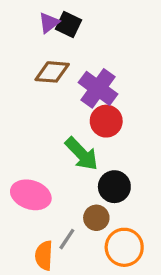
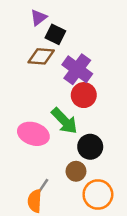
black square: (68, 24) -> (55, 34), moved
pink ellipse: (31, 195) -> (33, 134), moved
gray line: (67, 239) -> (42, 187), moved

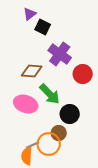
brown diamond: (41, 56) -> (32, 71), moved
red circle: (84, 95) -> (83, 74), moved
gray line: (42, 187) -> (33, 145), turned 32
orange circle: (98, 195) -> (49, 144), moved

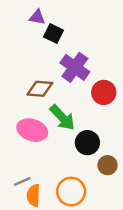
purple triangle: (30, 14) -> (37, 17), turned 48
brown circle: (59, 133) -> (107, 165), moved
orange circle: (49, 144) -> (71, 192), moved
gray line: (33, 145) -> (22, 182), moved

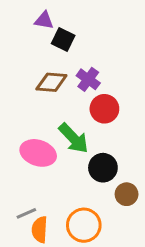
purple cross: (75, 67) -> (88, 79), size x0.7
brown diamond: (40, 89) -> (51, 82), moved
red circle: (104, 92) -> (104, 109), moved

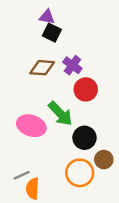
purple triangle: (44, 20) -> (47, 17), moved
orange circle: (84, 225) -> (80, 173), moved

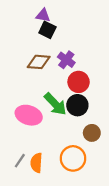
black circle: (84, 138) -> (77, 105), moved
brown circle: (104, 160) -> (92, 133), moved
gray line: (22, 175) -> (20, 161), turned -32
orange semicircle: (33, 189) -> (36, 163), moved

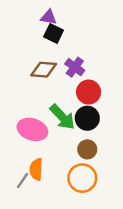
brown circle: (92, 133) -> (87, 149), moved
orange semicircle: (36, 163) -> (36, 169), moved

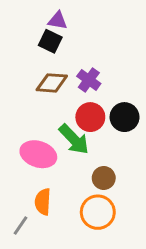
black square: (54, 33) -> (50, 41), moved
red circle: (89, 92) -> (90, 117), moved
black circle: (87, 118) -> (125, 117), moved
gray line: (22, 181) -> (21, 226), moved

